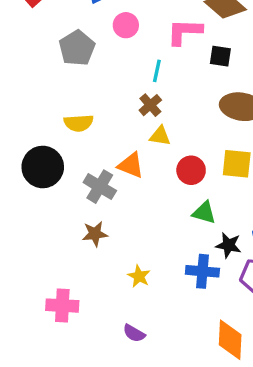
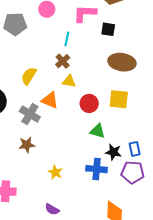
gray pentagon: (77, 48) -> (15, 24), turned 30
yellow semicircle: (79, 123) -> (29, 76), moved, turned 126

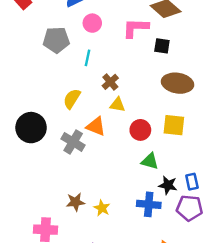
cyan line: (67, 39) -> (87, 58), moved
brown star: (27, 145) -> (75, 202), moved

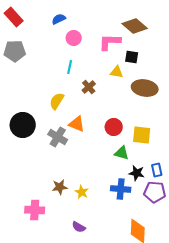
gray pentagon: (56, 40) -> (15, 51), moved
yellow triangle: (117, 105) -> (117, 72), moved
yellow square: (174, 125) -> (142, 135), moved

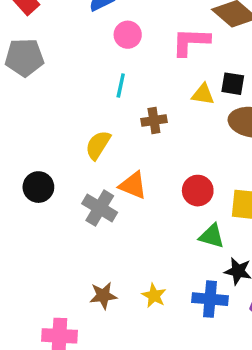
black square: (132, 57) -> (233, 84), moved
brown cross: (89, 87) -> (154, 120), turned 32
black circle: (23, 125) -> (38, 187), size x0.7
yellow star: (82, 192) -> (154, 296), moved

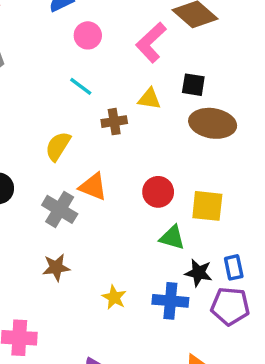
pink L-shape: (191, 42) -> (151, 42), turned -45
cyan line: (121, 85) -> (81, 86), turned -65
yellow triangle: (203, 94) -> (149, 99), moved
brown star: (103, 296) -> (56, 267), moved

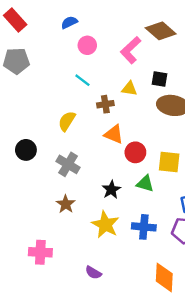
orange triangle: (93, 187) -> (114, 134), moved
brown star: (56, 267) -> (66, 204), turned -30
black star: (199, 273) -> (111, 190), moved, turned 30
yellow star: (114, 297) -> (105, 225), size x1.6

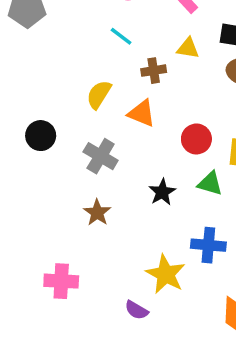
orange triangle: (114, 134) -> (142, 113), moved
yellow star: (105, 225) -> (166, 274), moved

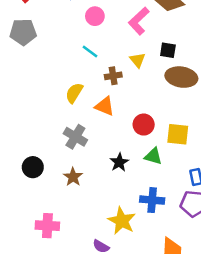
yellow triangle: (188, 48) -> (138, 60), turned 42
black circle: (41, 136) -> (33, 167), moved

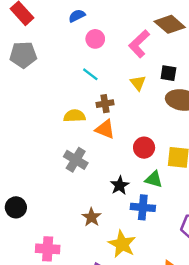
brown cross: (113, 76) -> (105, 104), moved
yellow semicircle: (74, 93) -> (74, 116), turned 55
black circle: (33, 167) -> (16, 207), moved
brown star: (73, 177) -> (92, 217), moved
blue cross: (152, 200) -> (143, 207), moved

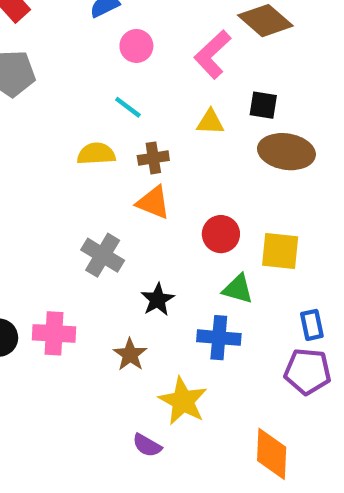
yellow triangle: (138, 83) -> (210, 122), turned -49
yellow semicircle: (74, 116) -> (96, 154), moved
black star: (120, 185) -> (158, 300), moved
pink cross: (48, 249) -> (54, 333), moved

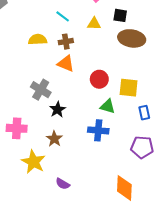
cyan line: (128, 107) -> (63, 16), moved
black star: (158, 300) -> (57, 110), moved
blue rectangle: (312, 325) -> (144, 113), moved
yellow star: (183, 401) -> (33, 162), moved

